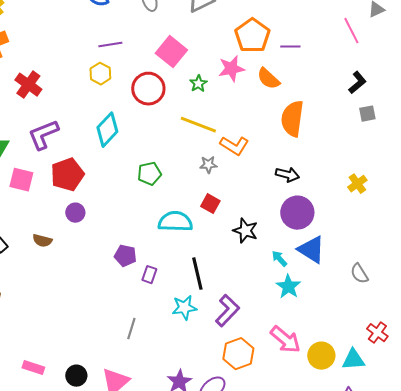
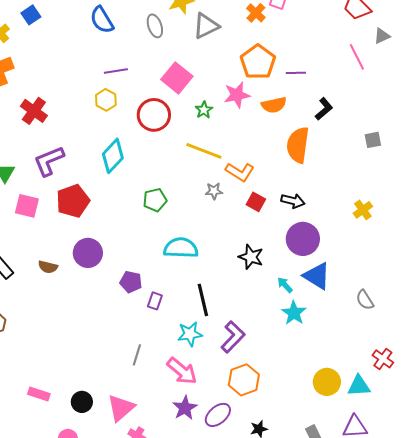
orange semicircle: (268, 79) -> (274, 105), turned -55
black L-shape: (357, 83) -> (324, 109), moved
red square: (210, 204) -> (256, 202), moved
purple circle: (75, 213) -> (88, 253), moved, size x1.5
pink arrow: (285, 340) -> (182, 371), moved

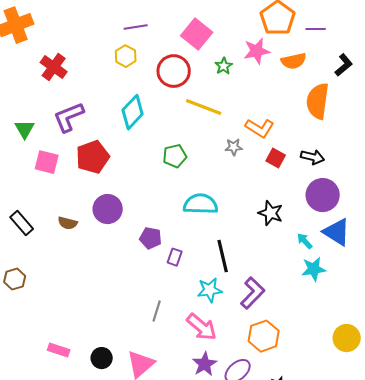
yellow line: (204, 151) -> (204, 107), moved
cyan star: (294, 313) -> (314, 269), turned 30

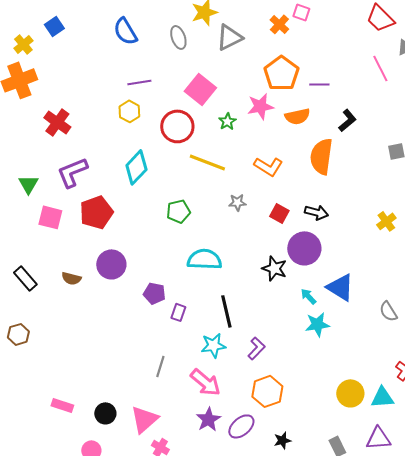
orange L-shape: (260, 128) -> (268, 166), moved
purple circle: (323, 195) -> (304, 248), moved
purple L-shape: (253, 293) -> (256, 348), size x0.7

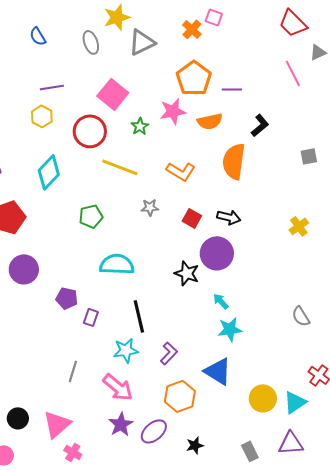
blue semicircle: (125, 31) -> (38, 36), size x0.7
blue triangle: (340, 287) -> (218, 371), moved
cyan triangle: (382, 397) -> (295, 402), turned -30

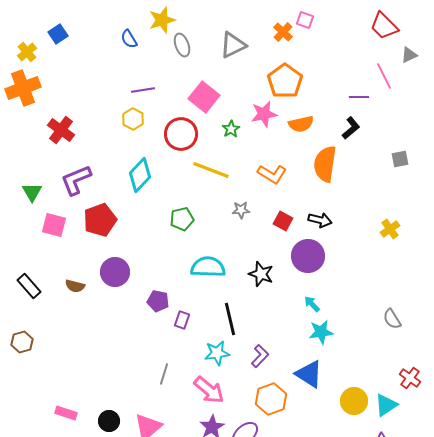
yellow star: (117, 17) -> (162, 20), moved
purple line: (232, 89) -> (359, 97), moved
black star: (187, 273) -> (261, 274), moved

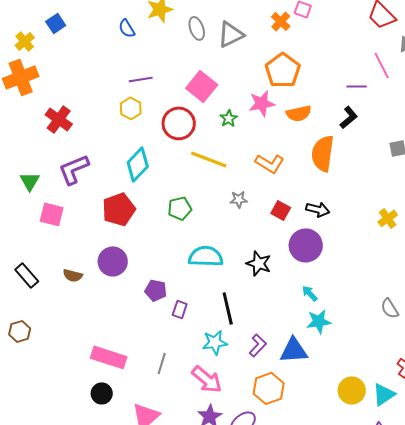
gray ellipse: (182, 45) -> (197, 28), moved
red pentagon: (100, 220) -> (119, 209), moved
blue triangle: (309, 374) -> (294, 350), moved, turned -36
pink rectangle: (66, 413) -> (109, 357), moved, size x1.6
black circle: (109, 421) -> (102, 393), moved

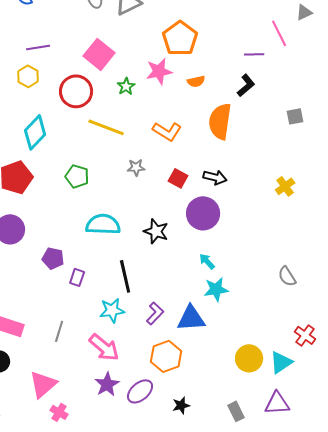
orange semicircle: (299, 113) -> (196, 81), size x0.7
green pentagon: (180, 208) -> (77, 176), turned 30

